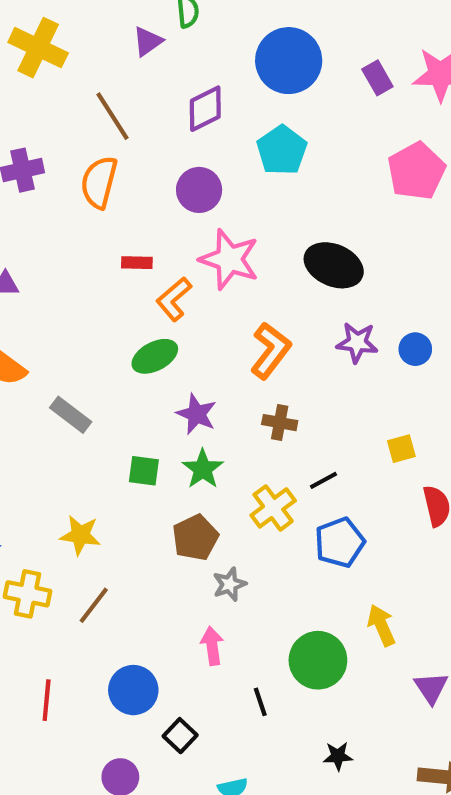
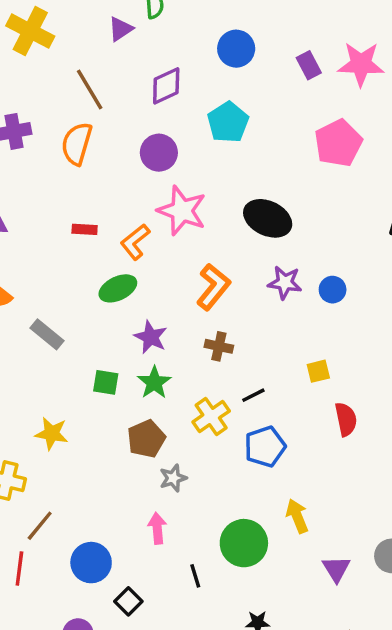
blue circle: (289, 61) -> (236, 49), size x0.7
red rectangle: (137, 263) -> (85, 229), moved
brown line: (94, 605) -> (40, 526), moved

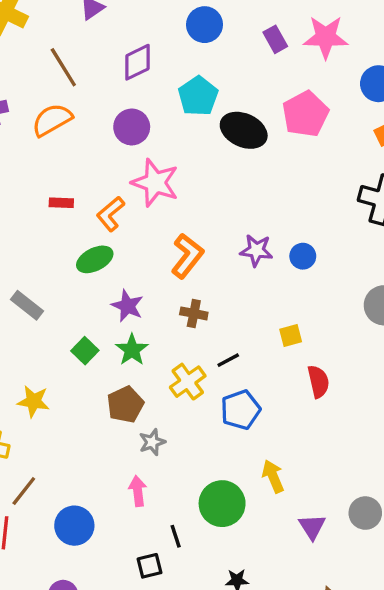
orange semicircle: (77, 144) -> (52, 120), turned 45
black ellipse: (268, 218) -> (244, 130), moved
green square: (106, 382) -> (85, 351), turned 36
black square: (128, 601) -> (150, 566), moved, turned 32

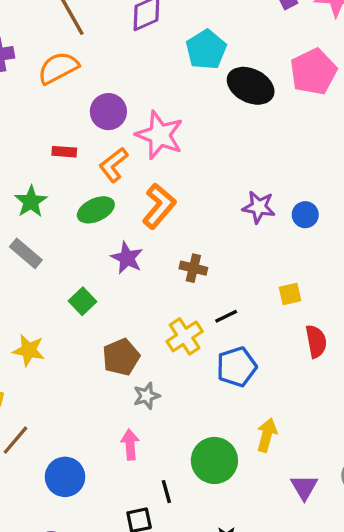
purple circle: (132, 127) -> (108, 112), moved
orange L-shape: (187, 256) -> (159, 206), moved
green star: (132, 350) -> (31, 202), moved
yellow arrow: (273, 476) -> (267, 435), turned 36

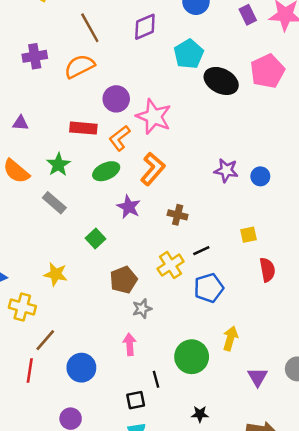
red rectangle: (64, 152) -> (83, 128), size x1.5

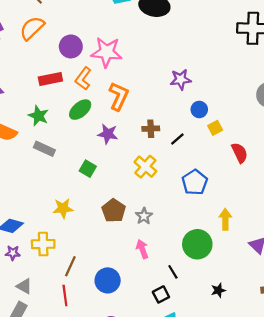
blue circle: (260, 176) -> (199, 109), moved
black line: (201, 251) -> (177, 139), moved
yellow cross: (171, 265) -> (145, 167), moved
brown pentagon: (124, 280) -> (114, 211), moved

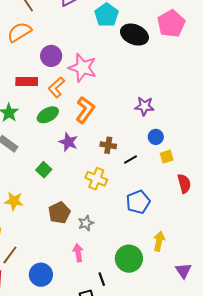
yellow cross: (145, 167) -> (96, 179), turned -30

